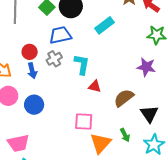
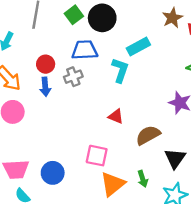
cyan L-shape: (82, 64) -> (120, 70), moved
blue circle: (34, 105) -> (53, 173), moved

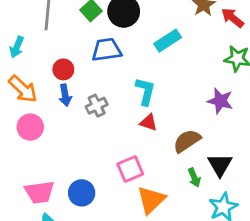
cyan L-shape: (120, 70) -> (145, 91), moved
gray cross: (73, 77) -> (97, 106), moved
pink square: (97, 156) -> (130, 169), turned -30
green arrow: (143, 179) -> (194, 178), moved

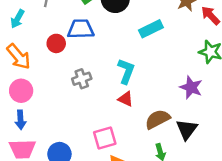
blue trapezoid: (107, 50) -> (81, 29), moved
blue arrow: (65, 95) -> (21, 120), moved
black triangle: (220, 165) -> (187, 129), moved

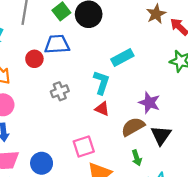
cyan rectangle: (151, 29) -> (122, 58), moved
purple star: (191, 87) -> (149, 103), moved

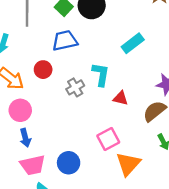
red circle: (34, 59) -> (43, 70), moved
cyan L-shape: (101, 82) -> (101, 74), moved

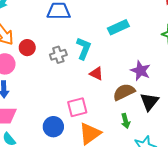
red circle: (43, 70) -> (27, 48), moved
blue circle: (69, 163) -> (53, 127), moved

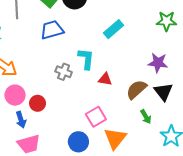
red circle: (27, 48) -> (38, 103), moved
gray cross: (58, 55) -> (64, 72), turned -35
purple star: (141, 71) -> (158, 63), moved

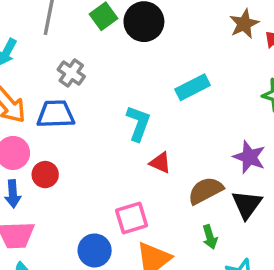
blue trapezoid: (52, 30) -> (56, 114), moved
gray cross: (64, 72) -> (71, 73), moved

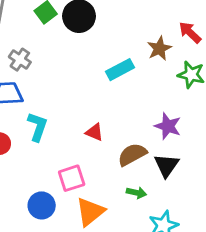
brown star: (244, 24) -> (159, 49), moved
cyan L-shape: (138, 123) -> (37, 127), moved
green arrow: (210, 237) -> (136, 193), turned -60

